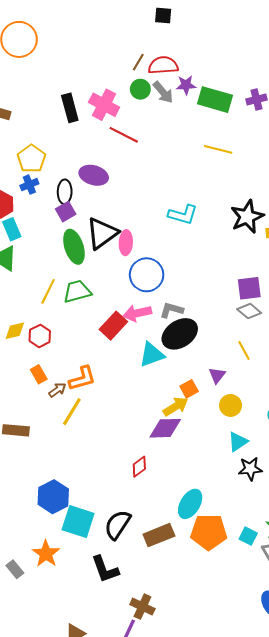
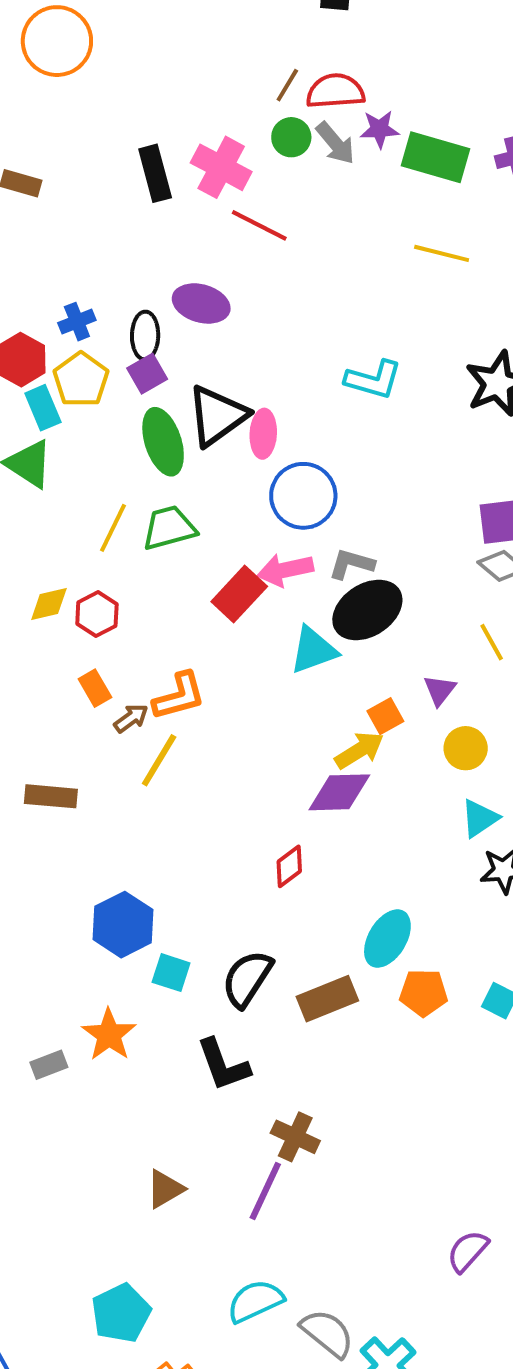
yellow pentagon: (31, 159) -> (81, 380), moved
cyan square: (78, 522) -> (171, 973), size x0.6
orange pentagon: (209, 532) -> (424, 993), size x0.7
gray rectangle: (15, 569) -> (49, 1065), turned -72

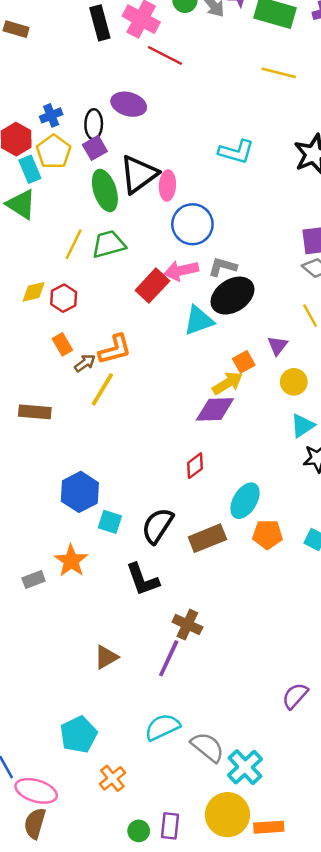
red diamond: (289, 866) -> (195, 466), moved

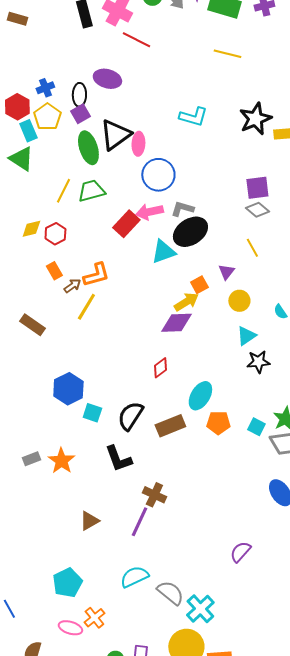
brown rectangle: (35, 412) -> (32, 325), turned 30
orange star: (71, 561) -> (61, 461), moved
pink ellipse: (36, 791) -> (70, 628), moved, size x0.7

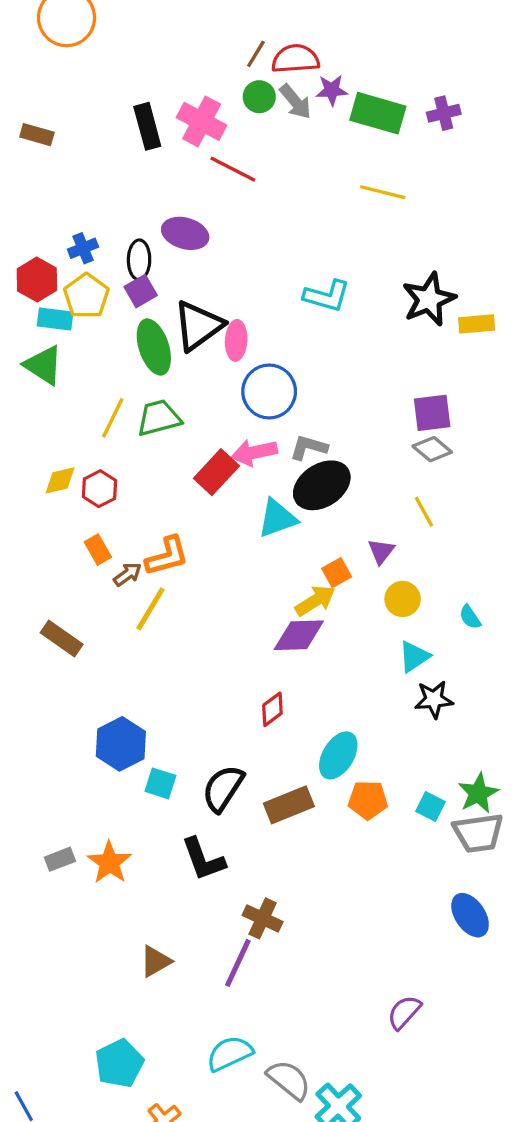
cyan rectangle: (28, 131) -> (55, 319), turned -60

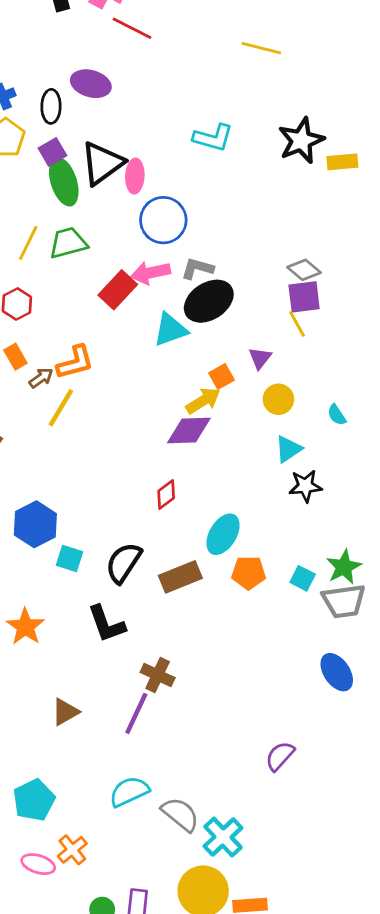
purple square: (141, 291) -> (52, 152), moved
purple square: (432, 413) -> (304, 297), moved

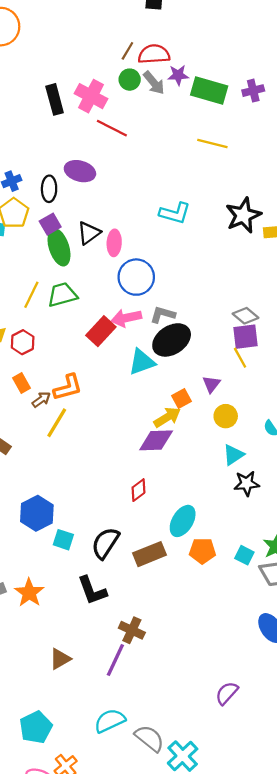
black triangle: (102, 163) -> (89, 233), size x0.7

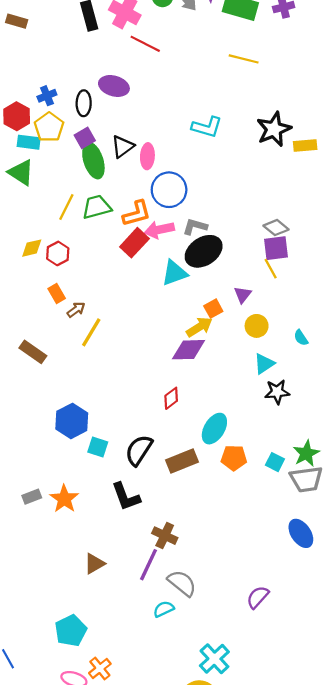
orange L-shape: (68, 387) -> (137, 213), moved
cyan semicircle: (110, 721) -> (164, 609), moved, size x0.7
gray semicircle: (149, 738) -> (182, 583), moved

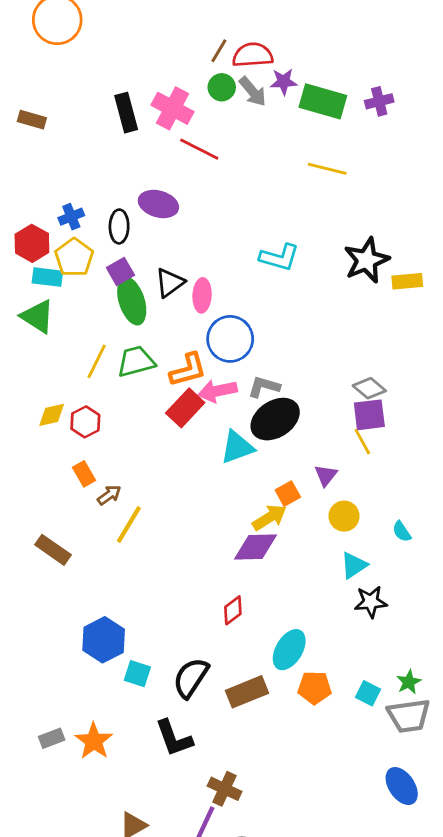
green star: (306, 453) -> (409, 682), size x0.7

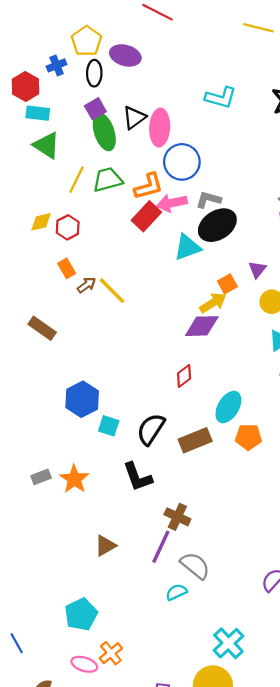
yellow pentagon: (74, 257) -> (87, 41), moved
pink ellipse: (202, 295) -> (160, 128), size x1.4
green triangle: (38, 316) -> (47, 145), moved
yellow line: (129, 525) -> (112, 291), moved, turned -76

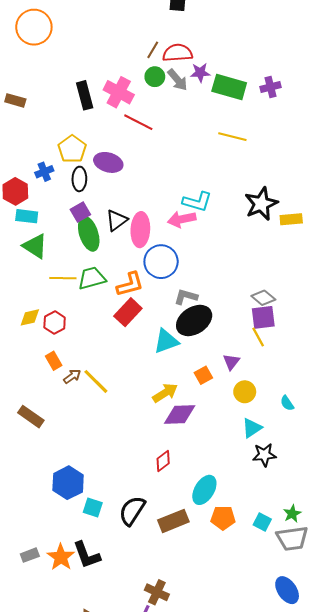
yellow line: (77, 180) -> (63, 278), turned 65
pink arrow: (172, 203) -> (182, 219), moved
yellow arrow: (213, 303) -> (165, 393), moved
black L-shape: (138, 477) -> (87, 555), moved

